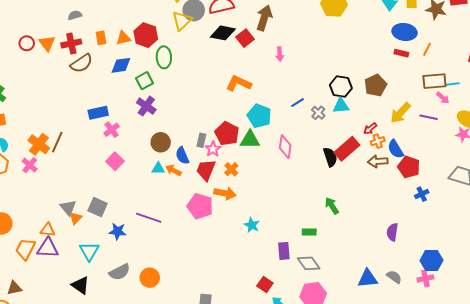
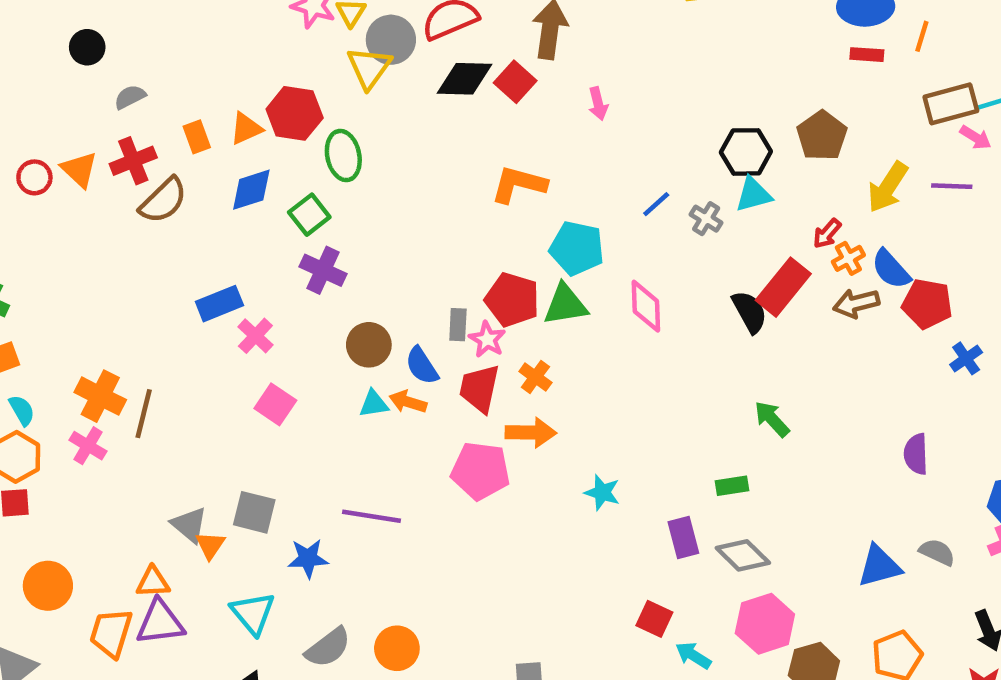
brown line: (57, 142) -> (144, 414), moved

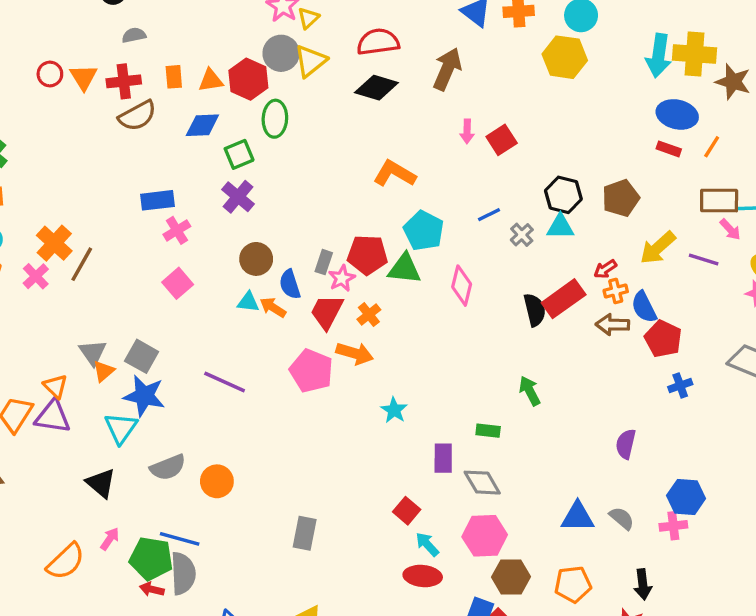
gray circle: (391, 40) -> (281, 53), moved
red square: (515, 82) -> (502, 140), moved
red pentagon: (512, 300) -> (367, 255), turned -30
blue star: (308, 558) -> (144, 396), moved, size x1.4
orange triangle: (153, 582) -> (55, 386), turned 32

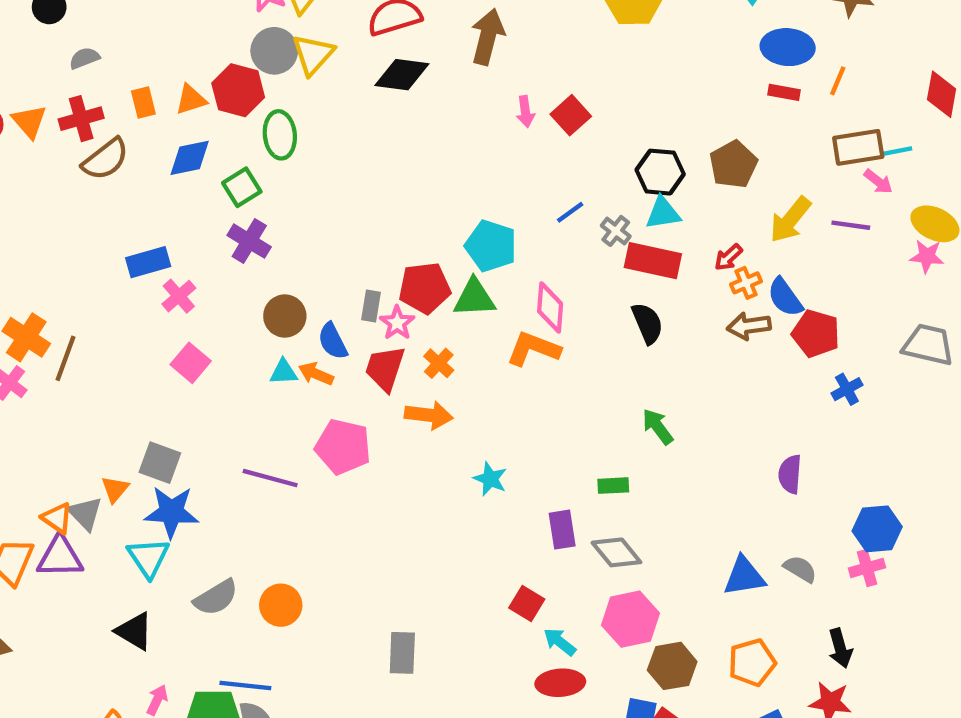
orange L-shape: (395, 174) -> (533, 349), moved
red rectangle: (564, 299) -> (653, 261), moved, turned 57
gray triangle: (93, 353) -> (85, 513), moved
pink pentagon: (311, 371) -> (343, 447), moved

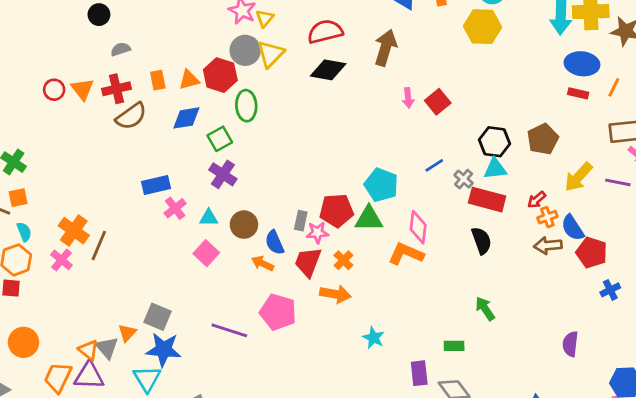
pink star: (397, 323) -> (317, 233), turned 30
pink square: (191, 363) -> (206, 253), moved
cyan triangle: (284, 372) -> (209, 218), moved

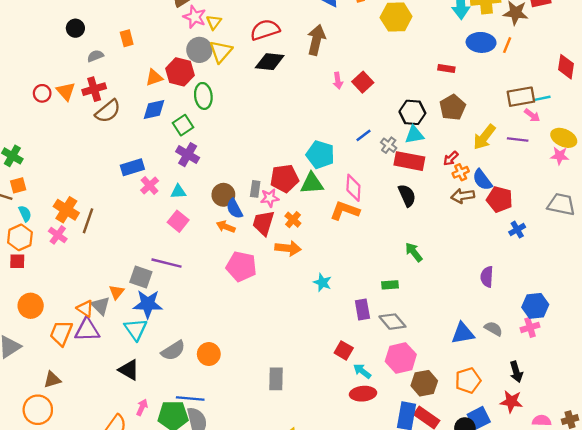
orange rectangle: (158, 80) -> (127, 38), moved
orange line: (614, 87) -> (507, 45), moved
red rectangle: (578, 93) -> (446, 69), moved
brown circle: (244, 225) -> (223, 195), moved
purple line: (229, 330) -> (167, 263), moved

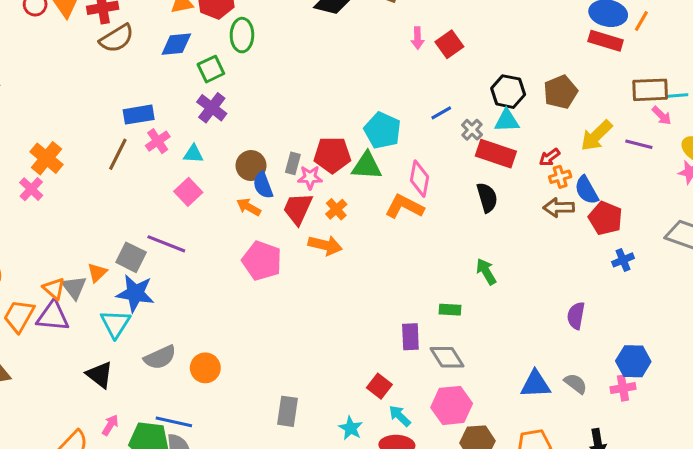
red rectangle: (446, 69) -> (606, 41), moved, size x1.5
brown line: (88, 221) -> (118, 154), moved
cyan star: (322, 283) -> (351, 428), moved

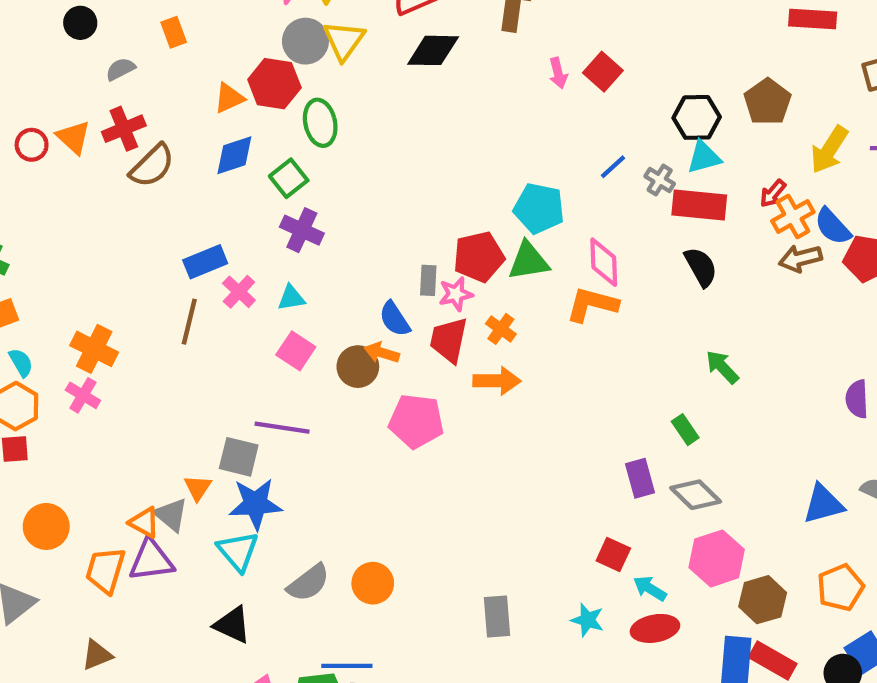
brown circle: (251, 166) -> (358, 367), moved
orange cross: (560, 177) -> (793, 217), size x1.4
green rectangle: (450, 310) -> (685, 430), turned 65

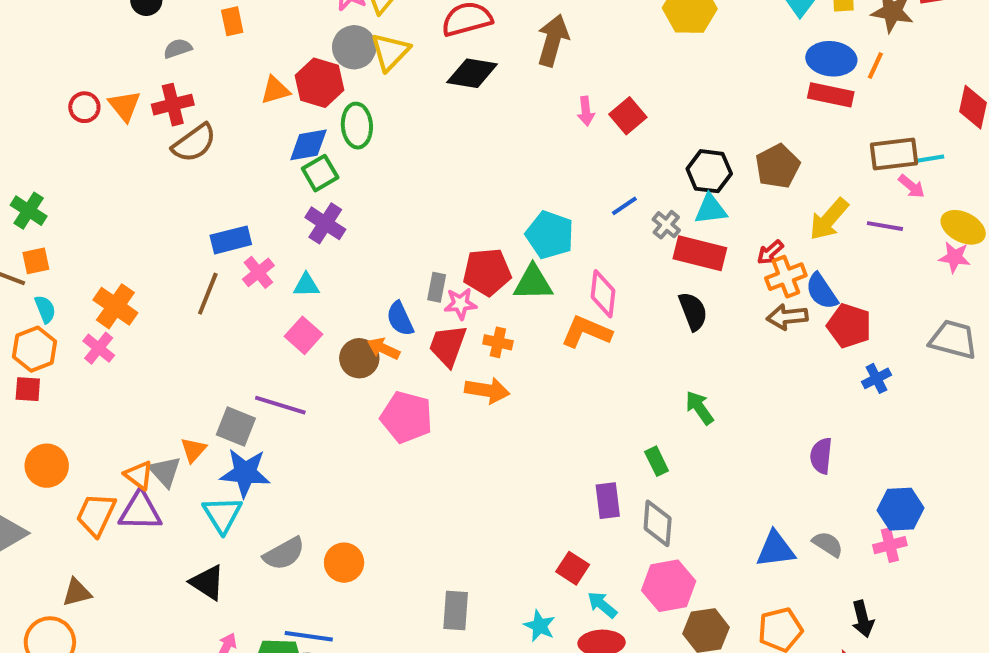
blue diamond: (234, 155) -> (308, 145), moved
orange cross: (501, 329) -> (498, 342), turned -32
gray diamond: (696, 495) -> (658, 523), turned 42

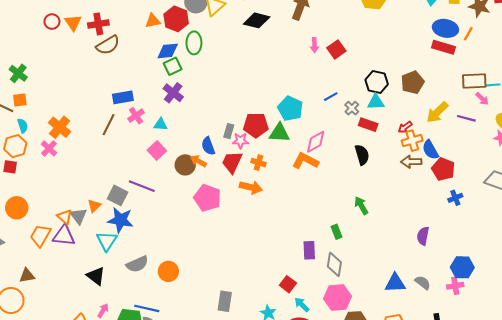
red rectangle: (700, 253) -> (368, 125), size x0.7
pink diamond: (603, 294) -> (316, 142), turned 50

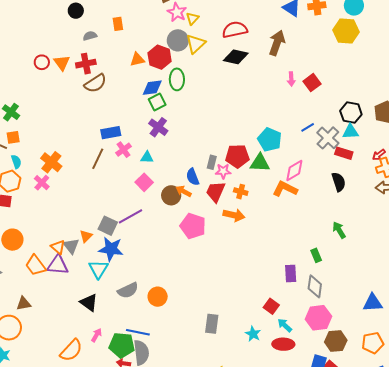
gray cross: (352, 108) -> (328, 138), size x1.6
purple line: (142, 186) -> (130, 216), turned -50
orange trapezoid: (40, 236) -> (36, 265), turned -65

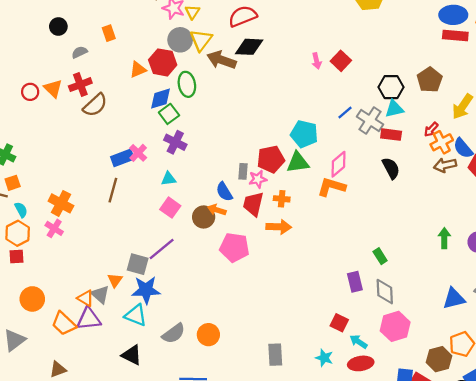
brown arrow: (277, 43) -> (222, 60), moved, turned -80
pink cross: (123, 150) -> (138, 153), moved
green arrow: (339, 230) -> (444, 238), moved, turned 42
cyan triangle: (98, 269) -> (136, 315), turned -30
brown hexagon: (336, 341) -> (439, 359), moved

